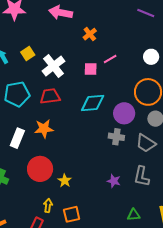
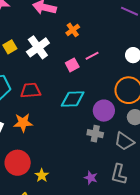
white cross: (53, 66) -> (38, 47), moved
pink square: (91, 69) -> (72, 65), turned -32

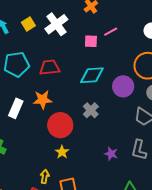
pink square: (72, 65) -> (91, 41), turned 32
gray cross: (95, 134) -> (91, 110), moved, turned 35
red circle: (18, 163) -> (60, 125), moved

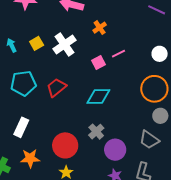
pink square: (91, 41) -> (98, 63), turned -32
red trapezoid: (50, 67) -> (56, 87), turned -35
purple circle: (123, 86) -> (115, 150), moved
orange star: (43, 100) -> (30, 158), moved

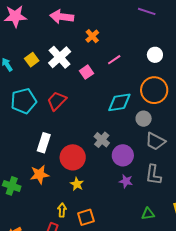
pink square: (98, 63) -> (87, 72), moved
cyan diamond: (98, 97) -> (119, 102), moved
gray circle: (160, 116) -> (144, 119), moved
white rectangle: (21, 127) -> (44, 143), moved

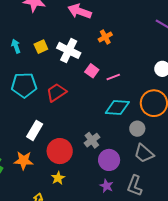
white cross: (60, 57) -> (69, 50), turned -35
pink line: (114, 60) -> (113, 77), moved
pink square: (87, 72) -> (92, 71), turned -32

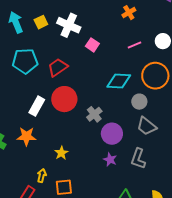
orange cross: (105, 37) -> (129, 13), moved
cyan arrow: (16, 46) -> (16, 22), size x1.5
pink line: (113, 77) -> (134, 45), moved
red circle: (60, 151) -> (64, 99), moved

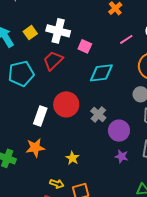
red trapezoid: (58, 67) -> (53, 61), moved
cyan diamond: (119, 81) -> (101, 73), moved
yellow arrow: (42, 176) -> (57, 184), turned 104

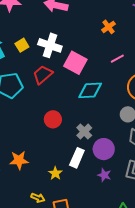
pink square: (85, 46) -> (75, 63), size x1.6
red circle: (66, 104) -> (53, 119), size x0.7
white rectangle: (40, 116) -> (77, 158), moved

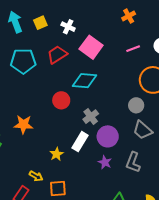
white cross: (50, 45) -> (68, 27), size x0.6
cyan diamond: (90, 90) -> (84, 81), moved
orange star: (19, 160) -> (23, 124), moved

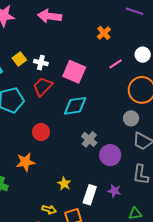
white cross: (68, 27) -> (41, 63), moved
red circle: (61, 100) -> (41, 132), moved
white rectangle: (80, 142) -> (90, 195), moved
purple star: (105, 162) -> (114, 191), moved

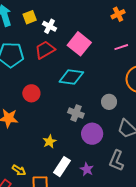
gray circle: (131, 118) -> (109, 102), moved
gray cross: (89, 139) -> (76, 113), turned -35
yellow star: (64, 184) -> (49, 141), moved

